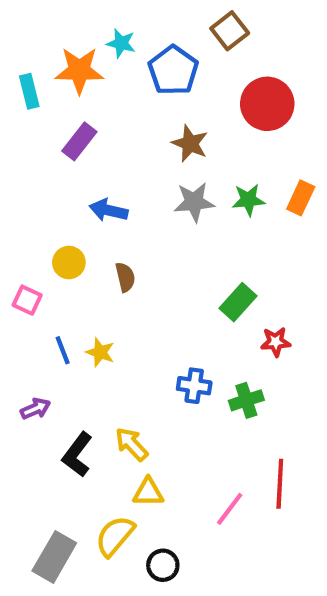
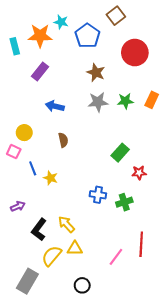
yellow circle: (69, 263) -> (24, 133), moved
blue line: (63, 350) -> (33, 168), moved
yellow semicircle: (115, 536) -> (52, 256), moved

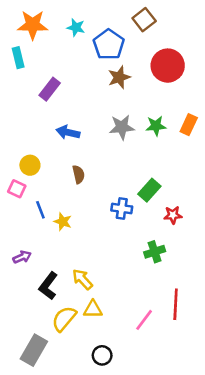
orange star: (40, 36) -> (33, 25), moved
brown star: (96, 73) -> (119, 77), moved, turned 30
blue cross: (98, 195) -> (122, 208), moved

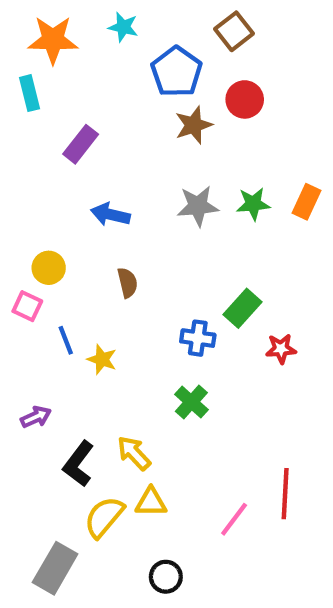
cyan star: (76, 27) -> (123, 27), moved
red circle: (168, 66) -> (245, 99), moved, size x0.7
green cross: (155, 252) -> (191, 402), moved, turned -30

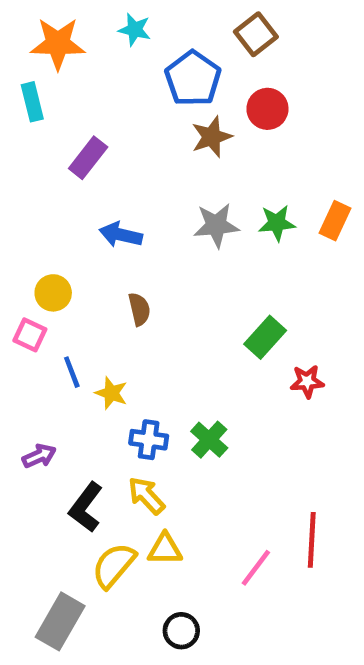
blue cross: (198, 338) -> (149, 440), moved

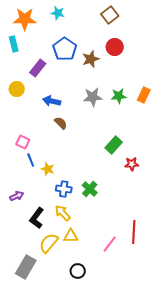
blue pentagon: (193, 79) -> (65, 49), moved
yellow circle: (53, 293) -> (17, 89), moved
brown semicircle: (139, 309) -> (61, 123), moved, turned -32
pink square: (30, 335) -> (23, 142), moved

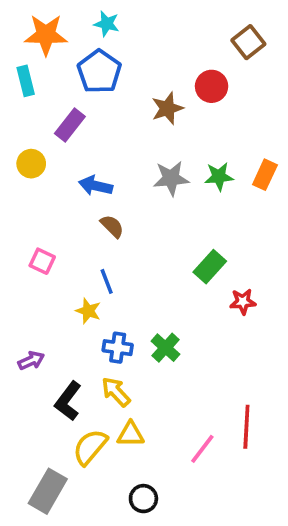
brown square: (110, 15) -> (248, 42), moved
blue pentagon: (65, 49) -> (99, 72), moved
blue line: (31, 160) -> (107, 281), moved

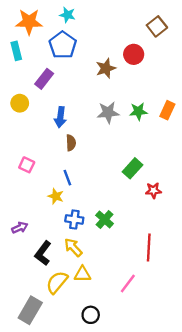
blue arrow: (96, 186) -> (60, 117), turned -96
brown semicircle: (112, 226) -> (71, 143), turned 42
red line: (246, 427) -> (149, 247), moved

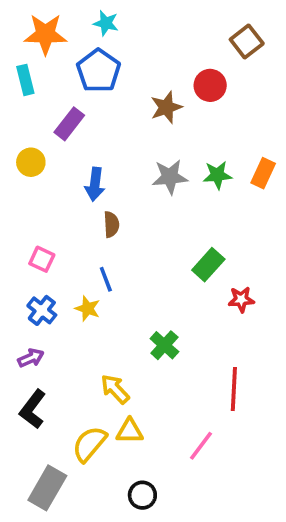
blue cross: (74, 219) -> (42, 310), moved, turned 30
black L-shape: (43, 253) -> (33, 409), moved

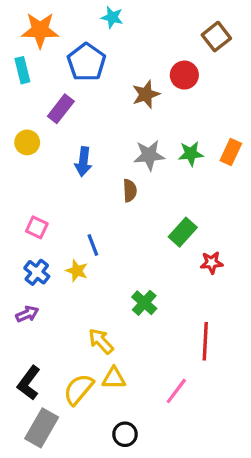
cyan star: (106, 23) -> (112, 17), moved
brown semicircle: (111, 224) -> (130, 191), moved
black L-shape: (33, 409) -> (29, 383), moved

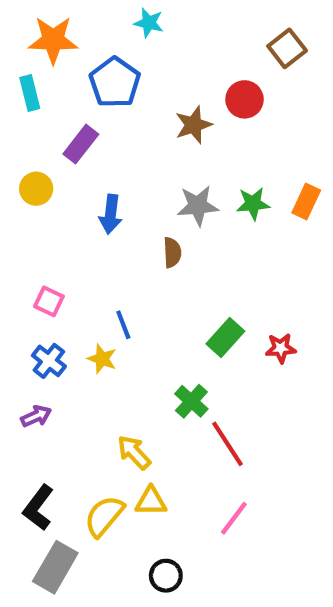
green rectangle: (183, 232) -> (225, 338), moved
red line: (205, 341) -> (227, 444), moved, turned -36

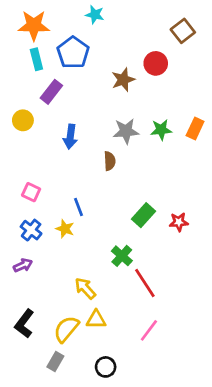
cyan rectangle: (30, 93) -> (36, 59), moved
gray rectangle: (55, 567) -> (55, 362), moved, size x0.6

